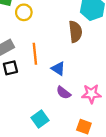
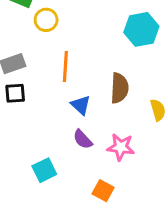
brown semicircle: (75, 32) -> (119, 88), moved
orange line: (35, 54) -> (65, 66), moved

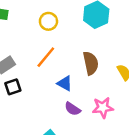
yellow circle: (46, 20) -> (48, 21), moved
orange line: (65, 66) -> (46, 57), turned 50

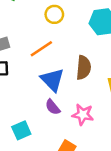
blue triangle: (65, 83) -> (52, 80), size x1.5

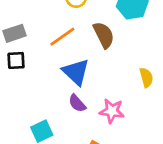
brown semicircle: (84, 68) -> (104, 35), moved, turned -30

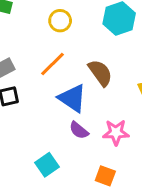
brown semicircle: (104, 35) -> (100, 73), moved

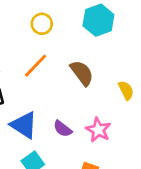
blue triangle: (72, 98) -> (24, 125), moved
pink star: (116, 132) -> (98, 130), turned 30

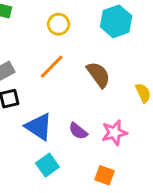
pink star: (98, 130) -> (114, 133), turned 30

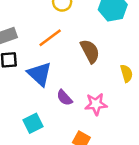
blue triangle: (39, 127) -> (40, 74), moved

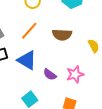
brown semicircle: (90, 51) -> (62, 35), turned 132

